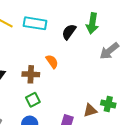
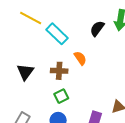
cyan rectangle: (35, 23) -> (57, 34), moved, turned 35

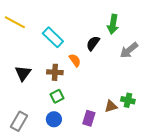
yellow line: (31, 18) -> (15, 22), moved
black semicircle: (97, 29) -> (93, 43), moved

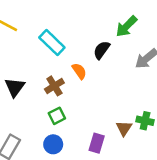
green arrow: (113, 24) -> (126, 26), turned 36
brown cross: (55, 72) -> (54, 86), turned -35
brown triangle: (111, 106) -> (124, 128), turned -40

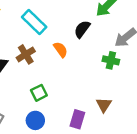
brown cross: (54, 86) -> (26, 54), moved
green cross: (145, 121) -> (111, 60), moved

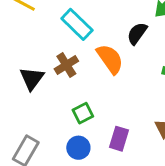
orange semicircle: (61, 50) -> (110, 59), size x1.5
purple rectangle: (77, 119) -> (119, 139), moved

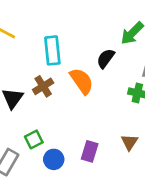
cyan rectangle: (77, 24) -> (52, 50), turned 40
green square: (83, 113) -> (34, 139), moved

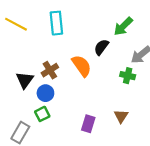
cyan rectangle: (52, 50) -> (56, 23), moved
blue circle: (54, 159) -> (45, 93), moved

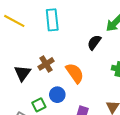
orange semicircle: (82, 66) -> (75, 73), moved
blue circle: (45, 93) -> (57, 95), moved

